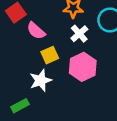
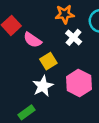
pink hexagon: (83, 67) -> (79, 83), moved

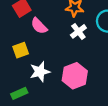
yellow square: (48, 61) -> (21, 50), moved

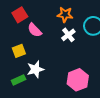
pink hexagon: (75, 76) -> (78, 80), moved
green rectangle: (19, 93) -> (19, 80), moved

